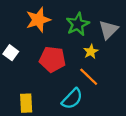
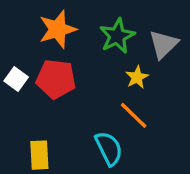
red pentagon: (52, 59) -> (56, 79), moved
cyan semicircle: (72, 99) -> (109, 148), turned -70

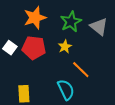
gray triangle: (163, 44) -> (99, 27), turned -36
yellow star: (137, 77) -> (65, 47), moved

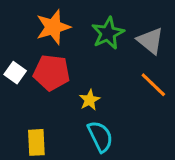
yellow star: (65, 47) -> (90, 100), moved
orange line: (81, 70) -> (153, 85), moved

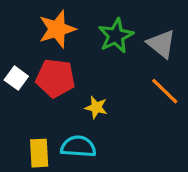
yellow star: (90, 100) -> (96, 107), turned -30
cyan semicircle: (100, 136) -> (78, 147), moved, turned -60

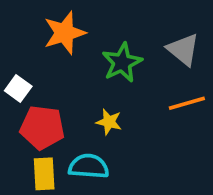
green star: (116, 36) -> (122, 63), moved
red pentagon: (55, 78) -> (42, 127), moved
orange line: (165, 91) -> (187, 103), turned -60

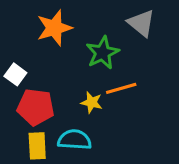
gray triangle: (183, 50) -> (141, 23), moved
orange line: (187, 103) -> (121, 88), moved

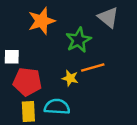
white square: (15, 74) -> (12, 57), turned -35

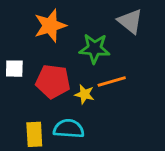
green star: (78, 40) -> (94, 48), turned 30
red pentagon: (27, 82) -> (53, 81), moved

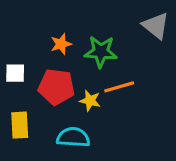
gray triangle: (130, 21) -> (156, 26), moved
orange star: (50, 26) -> (61, 44), moved, size x0.6
yellow rectangle: (34, 134) -> (20, 125), moved

